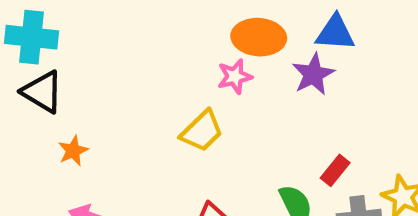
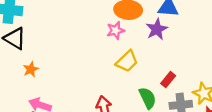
yellow trapezoid: (202, 131) -> (127, 61), moved

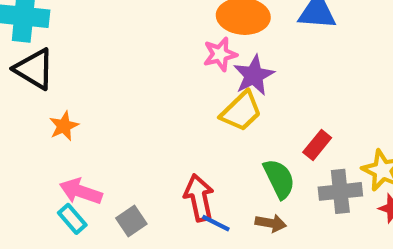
purple star: (157, 29) -> (254, 75), moved

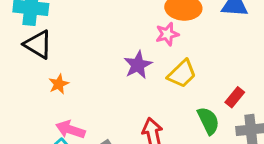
purple star: (254, 75) -> (138, 65), moved

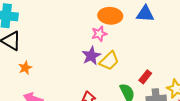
purple star: (138, 65) -> (91, 56), moved

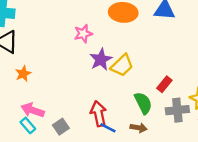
pink star: (99, 34) -> (83, 34), moved

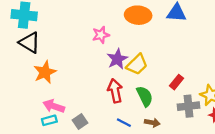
orange star: (23, 74) -> (45, 72), size x1.5
green semicircle: (143, 103) -> (145, 96), moved
red arrow: (98, 114) -> (115, 91), moved
cyan rectangle: (28, 125) -> (49, 120), turned -64

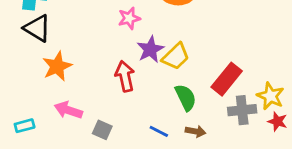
red rectangle: (176, 82) -> (227, 79), size x1.6
red arrow: (115, 91) -> (125, 76), moved
cyan rectangle: (49, 120) -> (25, 126), moved
gray square: (80, 121) -> (102, 130), turned -32

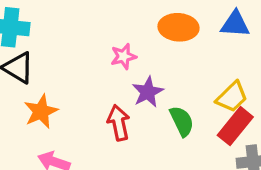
yellow trapezoid: (176, 56) -> (232, 97), moved
green semicircle: (186, 97) -> (182, 121), moved

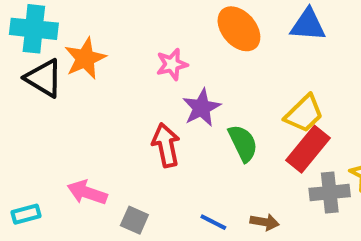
orange ellipse: (179, 27) -> (239, 29), turned 45
orange star: (41, 111) -> (85, 58), moved

